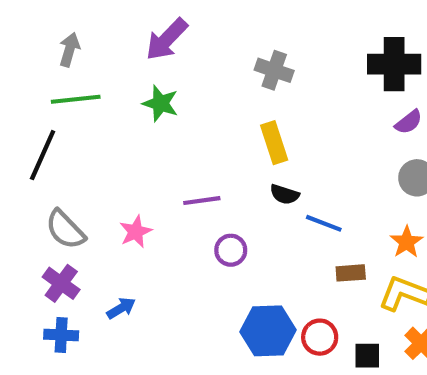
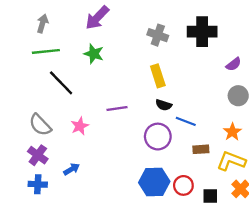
black cross: (394, 64) -> (202, 32), moved
black line: (43, 155) -> (61, 83), moved, turned -68
purple circle: (231, 250) -> (158, 137), moved, size x1.5

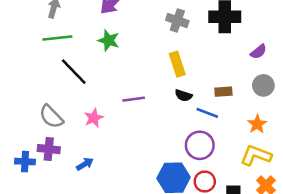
purple circle: (158, 137) -> (200, 145), moved
brown rectangle: (201, 149) -> (223, 92), moved
purple cross: (38, 155) -> (49, 149), turned -30
blue cross: (38, 184) -> (25, 162), moved

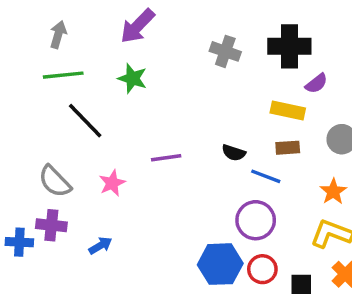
purple semicircle: (258, 52) -> (316, 83), moved
yellow rectangle: (177, 64) -> (288, 111), moved, turned -60

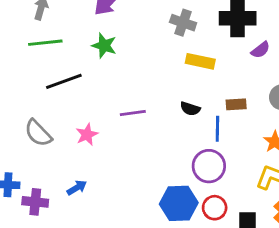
yellow rectangle: (288, 111) -> (200, 61), moved
black line: (85, 121) -> (64, 81), turned -66
blue line: (266, 176) -> (217, 129), turned 70
purple cross: (51, 225) -> (35, 202), moved

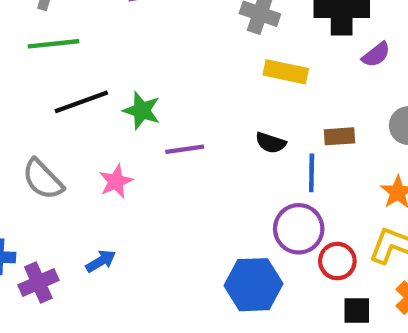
green star: (104, 46) -> (142, 110), moved
purple cross: (35, 202) -> (38, 283), turned -30
red circle: (215, 208) -> (337, 261), moved

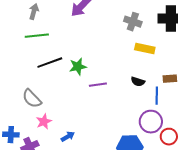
green star: (142, 110) -> (78, 67), turned -30
pink star: (116, 181) -> (44, 122), moved
blue arrow: (101, 261) -> (68, 137), moved

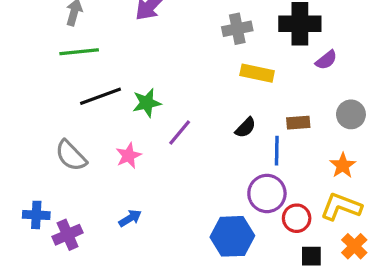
gray cross: (133, 22) -> (237, 29), turned -30
black semicircle: (138, 82) -> (246, 128), turned -64
purple line: (98, 85) -> (180, 133), turned -42
pink star: (44, 122) -> (129, 156), moved

